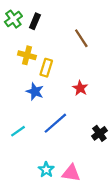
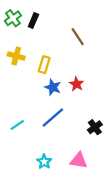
yellow cross: (27, 55) -> (16, 56), moved
blue star: (35, 92) -> (53, 87), moved
pink triangle: (71, 173) -> (79, 161), moved

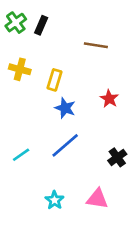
brown line: (78, 37) -> (96, 45), turned -48
red star: (77, 84) -> (109, 99), moved

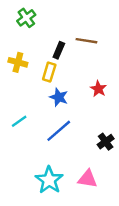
green cross: (16, 23) -> (26, 18), moved
black rectangle: (41, 25) -> (59, 50), moved
cyan line: (21, 155) -> (19, 121), moved
cyan star: (54, 200) -> (49, 180), size x1.6

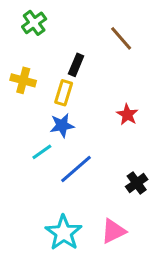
brown line: (86, 41) -> (121, 38), moved, turned 40
blue star: (59, 97) -> (62, 125), moved, turned -30
cyan line: (19, 121) -> (42, 152), moved
pink triangle: (88, 179) -> (113, 231), turned -35

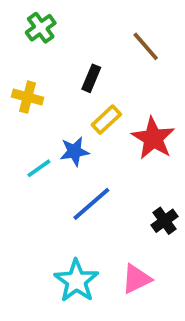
yellow rectangle: (64, 93) -> (106, 120), moved, turned 30
red star: (127, 115) -> (153, 138), size x1.6
cyan line: (42, 152) -> (39, 168), moved

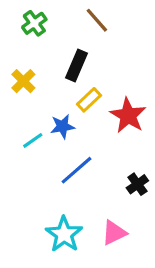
brown line: (146, 46) -> (97, 20), moved
black rectangle: (91, 78) -> (77, 65), size x1.4
yellow cross: (28, 97) -> (23, 81), turned 30

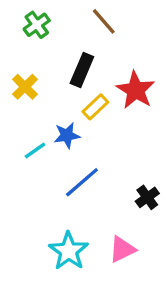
red star: (128, 115) -> (136, 90), moved

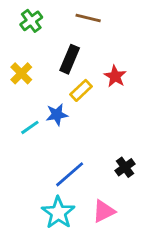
brown line: (104, 21) -> (88, 18), turned -35
red star: (136, 90) -> (115, 76), size x0.7
blue line: (82, 182) -> (70, 174), moved

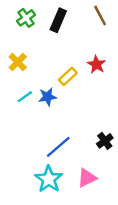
brown line: (88, 18) -> (100, 16), moved, turned 48
black rectangle: (70, 59) -> (58, 20), moved
cyan line: (30, 127) -> (25, 97), moved

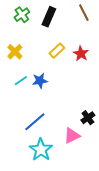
yellow rectangle: (68, 76) -> (57, 51), moved
blue line: (58, 147) -> (35, 122), moved
pink triangle: (87, 178) -> (72, 136), moved

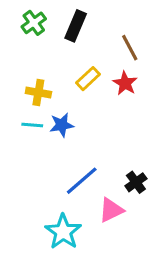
brown line: (84, 13) -> (130, 48), moved
yellow cross: (15, 52) -> (38, 92), moved, turned -35
cyan line: (21, 81) -> (32, 125), turned 40
blue line: (35, 122) -> (82, 181), moved

